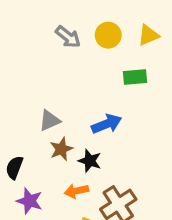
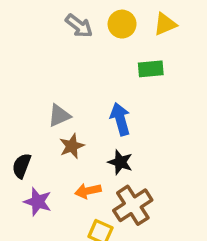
blue arrow: (107, 124) -> (120, 119), turned -84
black star: (90, 161) -> (120, 162), moved

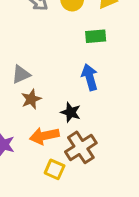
blue arrow: (120, 119) -> (90, 77), moved
orange arrow: (88, 191) -> (44, 136), size x1.4

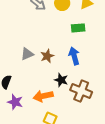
brown star: (31, 99) -> (47, 56), moved
brown cross: (81, 147) -> (81, 91), moved, turned -35

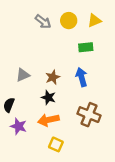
gray triangle: (27, 54) -> (23, 75), moved
black star: (61, 80) -> (48, 97), moved

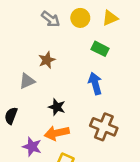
green rectangle: (86, 47) -> (100, 49), turned 32
brown star: (53, 77) -> (47, 60), moved
purple star: (18, 126) -> (32, 147), moved

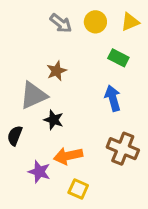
gray triangle: (27, 81) -> (33, 95), size x1.5
black star: (57, 107) -> (54, 120), moved

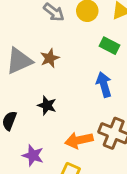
gray triangle: (33, 95) -> (19, 61), moved
orange arrow: (68, 156) -> (79, 140), moved

